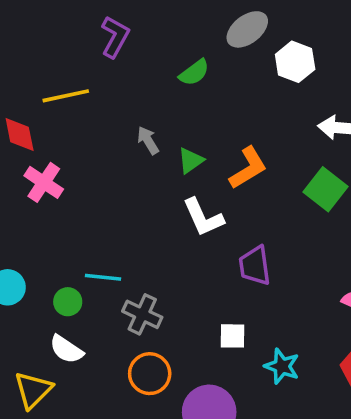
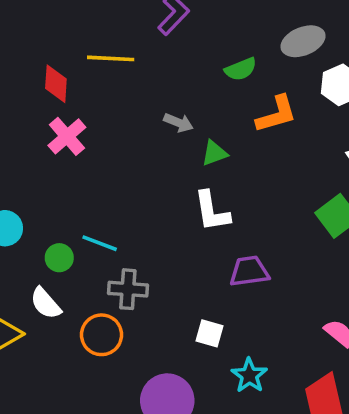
gray arrow: (148, 140) -> (178, 123), turned 128
orange L-shape: (248, 168) -> (276, 114), moved
purple trapezoid: (255, 266) -> (249, 271), turned 75
gray cross: (142, 314) -> (128, 289), turned -36
orange circle: (150, 374) -> (102, 335), moved

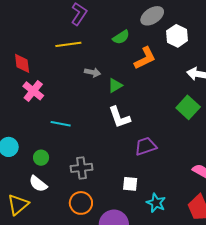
yellow line: (111, 58) -> (68, 44), moved
cyan line: (100, 243) -> (61, 124), moved
orange circle: (102, 335) -> (81, 203), moved

